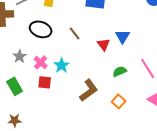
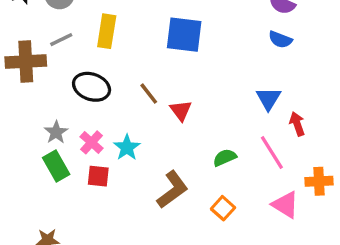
blue triangle: (123, 36) -> (268, 99), moved
red triangle: (104, 44) -> (181, 110), moved
green rectangle: (15, 86) -> (56, 166), moved

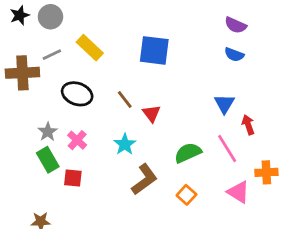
yellow rectangle: (107, 31) -> (90, 48), turned -56
cyan star: (127, 147) -> (125, 144), moved
green semicircle: (225, 158) -> (188, 153), size x1.4
red square: (98, 176) -> (73, 178), moved

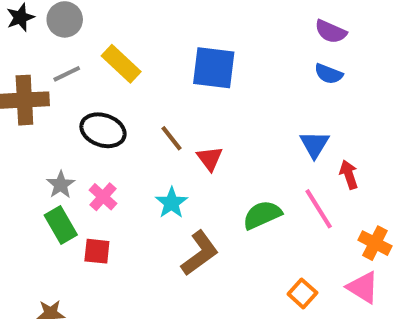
orange cross: (266, 172) -> (375, 243), turned 30
pink triangle: (238, 192) -> (363, 287), moved
orange square: (186, 195) -> (302, 293), moved

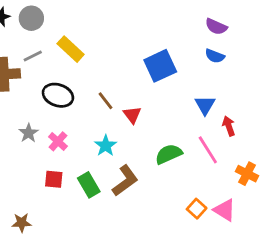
blue square: (214, 68) -> (160, 66), moved, turned -32
green rectangle: (61, 225) -> (89, 185), moved
pink triangle: (363, 287) -> (225, 210), moved

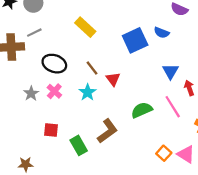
yellow rectangle: (71, 49) -> (85, 27), moved
blue semicircle: (215, 56) -> (162, 33), moved
pink cross: (58, 141) -> (54, 91), moved
cyan star: (106, 146) -> (88, 92), moved
green rectangle: (89, 185) -> (79, 145), moved

